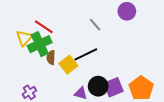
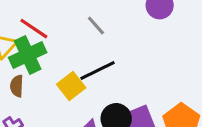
gray line: (95, 25) -> (96, 25), moved
brown semicircle: (51, 57) -> (17, 86), moved

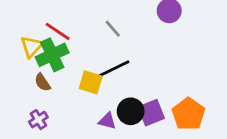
brown semicircle: (17, 86) -> (43, 82), turned -36
yellow square: (71, 86) -> (91, 82), turned -35

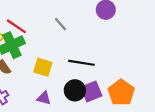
black line: (114, 69) -> (81, 63), moved, turned 35
purple triangle: (107, 121) -> (44, 98), moved

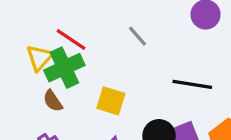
black line: (81, 63) -> (192, 84), moved

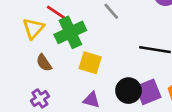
green cross: (64, 68) -> (70, 32), moved

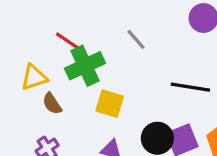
yellow triangle: (33, 28) -> (34, 77), moved, turned 30

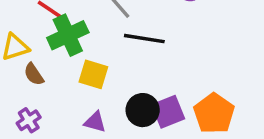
black line: (190, 87) -> (144, 39), moved

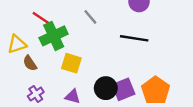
black line: (144, 39) -> (134, 38), moved
purple cross: (29, 120) -> (36, 94), moved

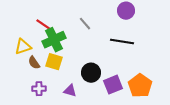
yellow square: (71, 63) -> (54, 62), moved
black circle: (106, 88) -> (91, 73), moved
purple cross: (36, 94) -> (39, 89), turned 32

